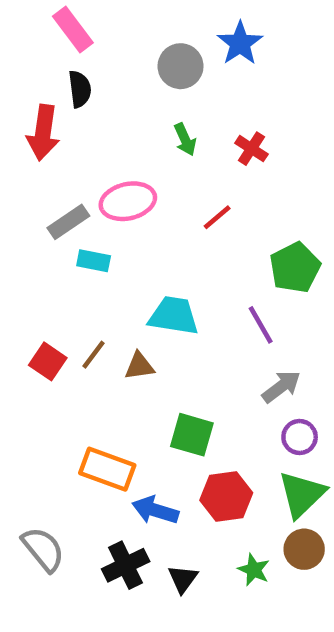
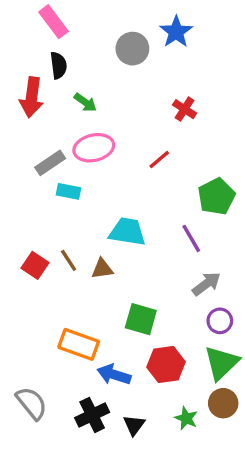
green arrow: (185, 139) -> (85, 102), moved, turned -30
brown line: (94, 355) -> (69, 260), turned -70

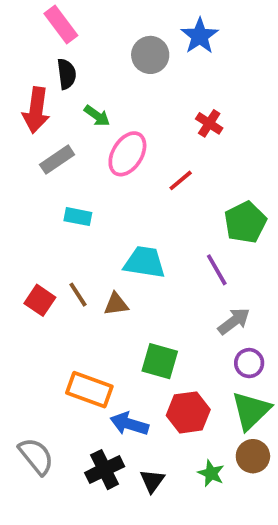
pink ellipse: (94, 148) -> (127, 154), moved, turned -45
gray rectangle: (50, 163) -> (57, 160), moved

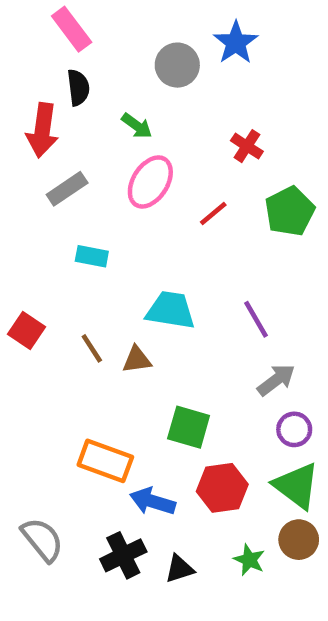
green arrow: (97, 116) -> (137, 126), moved
green pentagon: (245, 222) -> (290, 211), moved
red square: (40, 300) -> (27, 330), moved
green triangle: (251, 411) -> (296, 486), turned -39
black triangle: (152, 481) -> (180, 569), turned 36

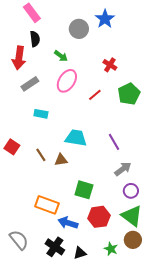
black cross: (123, 555) -> (55, 247), turned -30

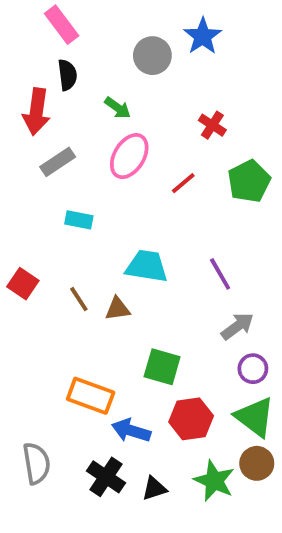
gray semicircle: (19, 240) -> (36, 463), turned 30
green star: (111, 249) -> (214, 481), size x1.5

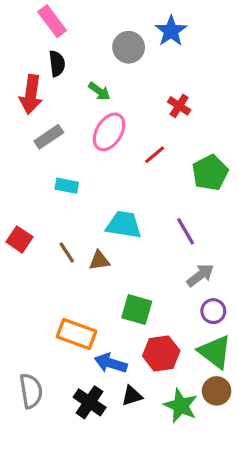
green pentagon: (249, 181) -> (210, 173), moved
black triangle: (154, 488) -> (132, 396), moved

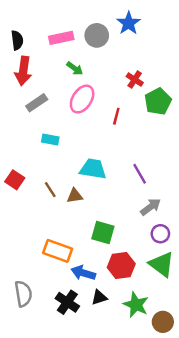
pink rectangle: (52, 21) -> (61, 38), moved, turned -65
black semicircle: (57, 64) -> (17, 40), moved
red line: (155, 155) -> (116, 116), turned -35
green pentagon: (210, 173) -> (158, 101), moved
brown circle: (217, 391) -> (163, 322), moved

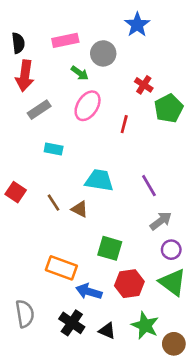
gray circle: (97, 35) -> (103, 53), moved
brown triangle: (75, 196) -> (80, 209), turned 35
black triangle: (99, 297) -> (107, 331), moved, turned 42

